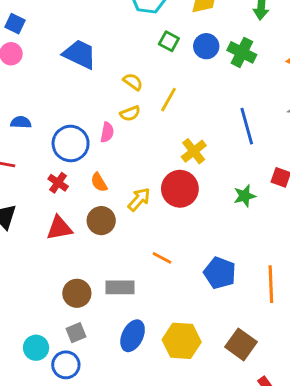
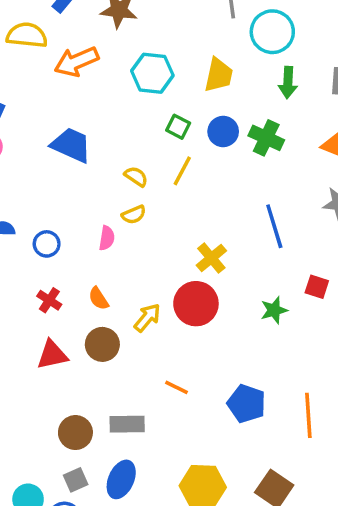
yellow line: (168, 100) -> (182, 171), moved
blue circle: (71, 143) -> (47, 244), moved, size x0.6
blue ellipse: (133, 336) -> (121, 479), moved

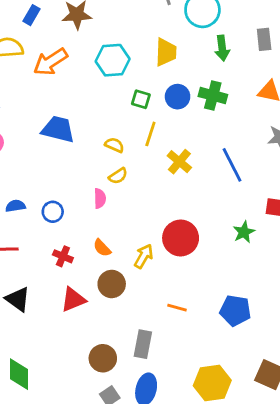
yellow cross: (211, 258) -> (179, 162), moved
gray rectangle: (127, 424) -> (143, 344), turned -68

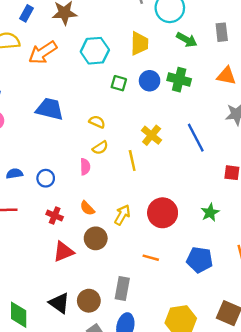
green arrow: (222, 48) -> (187, 40), turned -54
yellow line: (150, 134) -> (132, 161), moved, turned -30
green star: (244, 232) -> (210, 213), moved
red circle: (181, 238) -> (163, 213), moved
black triangle: (18, 299) -> (59, 303), moved

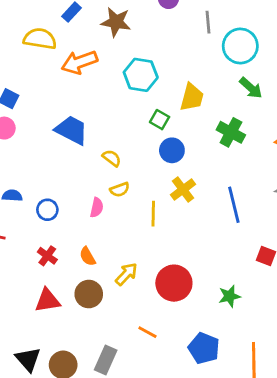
yellow trapezoid: (139, 44) -> (192, 97), moved
blue circle: (150, 81) -> (172, 150), moved
yellow semicircle: (97, 122) -> (112, 158), moved

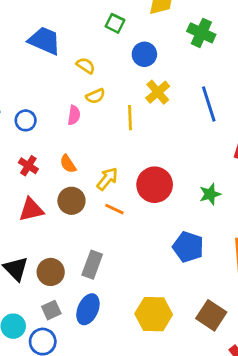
green square: (160, 120) -> (115, 23), moved
orange line: (147, 332) -> (114, 209), moved

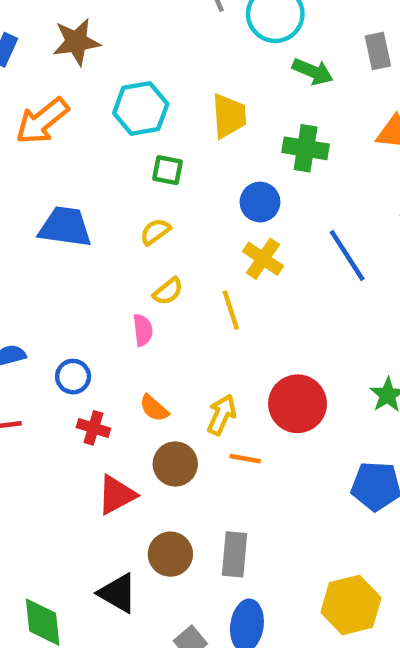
blue circle: (144, 54) -> (260, 202), moved
yellow semicircle: (86, 66) -> (155, 232), moved, turned -54
blue circle: (26, 120) -> (73, 377), moved
brown circle: (51, 272) -> (170, 554), moved

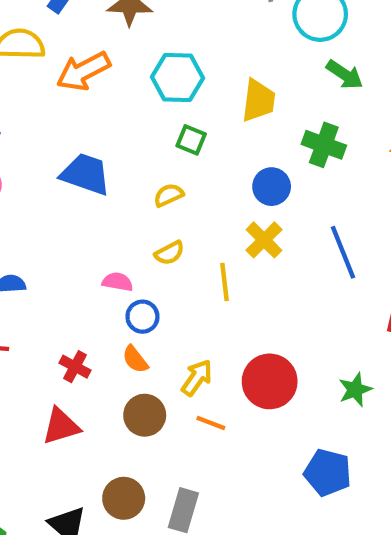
pink semicircle: (143, 330) -> (117, 282), moved, turned -84
blue circle: (73, 377) -> (142, 317), moved
red triangle: (117, 495) -> (61, 426), moved

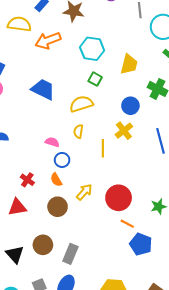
yellow semicircle: (169, 195) -> (81, 104), size x1.6
yellow semicircle: (170, 253) -> (78, 131), turned 120
orange line: (211, 423) -> (127, 224), moved

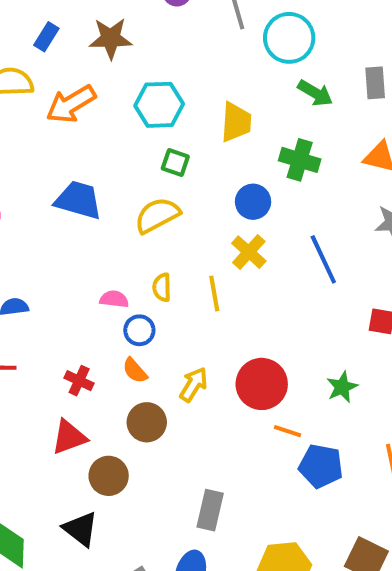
yellow semicircle: (78, 131) -> (162, 287), moved
brown circle: (43, 245) -> (109, 476), moved
gray rectangle: (70, 254) -> (210, 510), moved

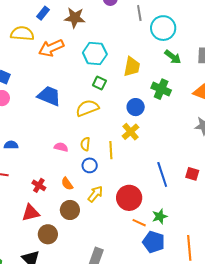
blue line: (323, 259) -> (162, 174), moved
blue circle: (139, 330) -> (90, 165), moved
green star: (342, 387) -> (160, 216), moved

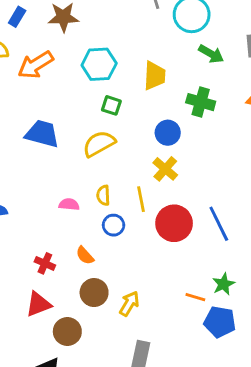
yellow arrow: (95, 194) -> (129, 304), moved
red circle: (129, 198) -> (174, 223), moved

